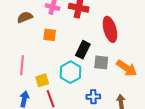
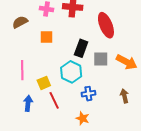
blue cross: (93, 97) -> (88, 94), moved

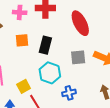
black rectangle: (81, 48) -> (45, 45), moved

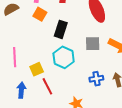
orange square: (22, 40) -> (40, 14), moved, turned 32
blue cross: (69, 93) -> (96, 79), moved

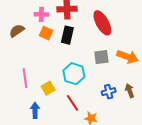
black rectangle: (61, 29) -> (67, 35), moved
red line: (47, 86) -> (72, 103), moved

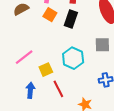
pink line: (25, 78) -> (24, 57), turned 54
red line: (72, 103) -> (58, 89), moved

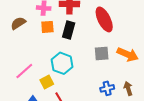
orange square: (50, 15) -> (47, 27), turned -32
cyan hexagon: (73, 58) -> (62, 63), moved

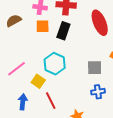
gray square: (102, 54) -> (95, 68), moved
yellow square: (47, 82) -> (38, 81), turned -32

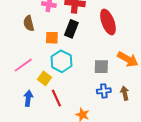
brown semicircle: (14, 21) -> (29, 23), moved, turned -77
orange square: (43, 26) -> (52, 38), moved

